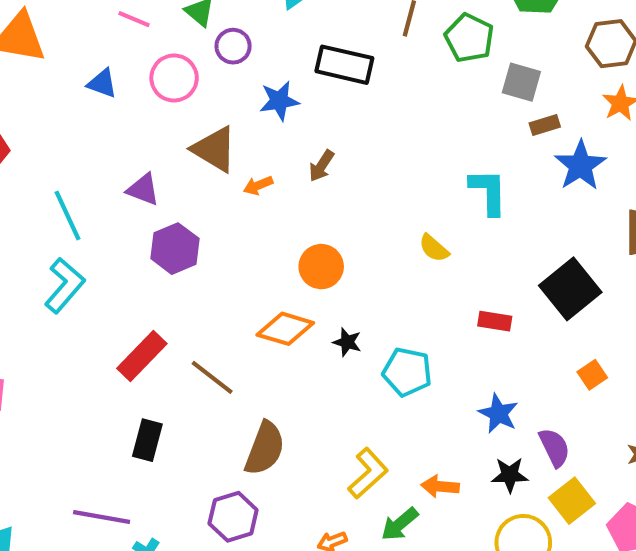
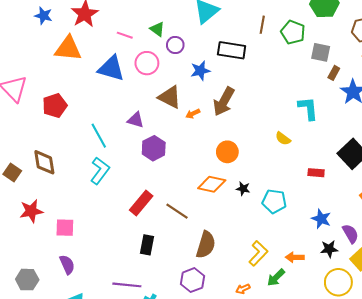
blue triangle: (102, 83) -> (111, 68), size x1.8
brown rectangle: (545, 125) -> (334, 73), turned -40
brown arrow: (321, 166) -> (224, 102), size x1.8

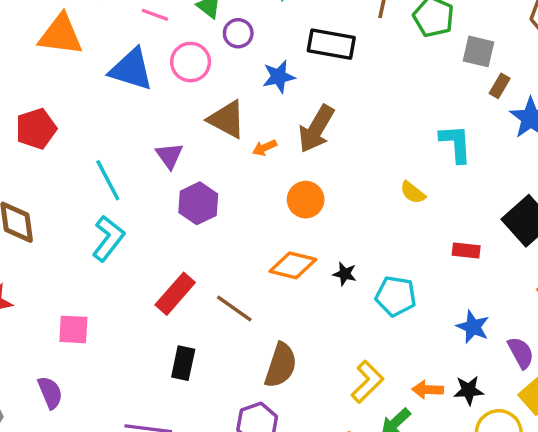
purple triangle: (136, 120) -> (169, 156), turned 36
orange circle: (227, 152) -> (306, 200), moved
pink square: (65, 228) -> (73, 329), moved
black star: (329, 249) -> (469, 390), moved

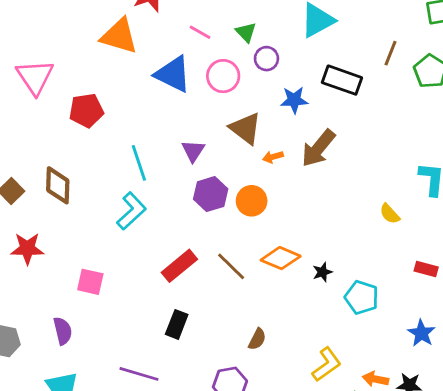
orange circle: (306, 200) -> (252, 201), moved
black star: (345, 274) -> (322, 272), turned 30
brown line: (234, 309) -> (231, 266), moved
brown semicircle: (281, 365) -> (257, 339), size x0.6

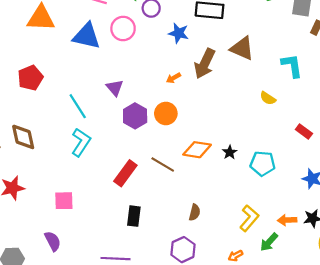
blue star: (294, 100) -> (179, 33), turned 30
brown triangle: (245, 128) -> (242, 48), moved
red rectangle: (426, 269) -> (304, 132), turned 35

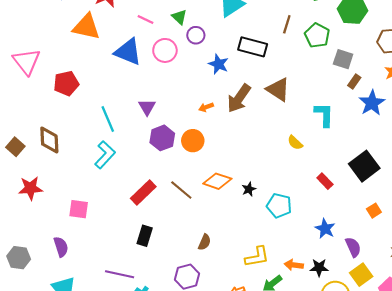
yellow L-shape: (249, 218) -> (257, 257), turned 30

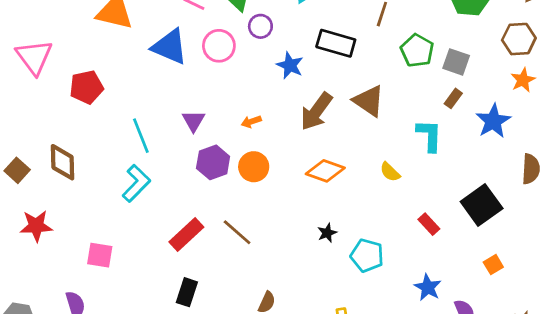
green pentagon: (317, 35) -> (417, 51), moved
brown rectangle: (354, 82) -> (453, 98), moved
orange arrow: (206, 107) -> (251, 122), moved
orange diamond: (217, 181) -> (325, 171), moved

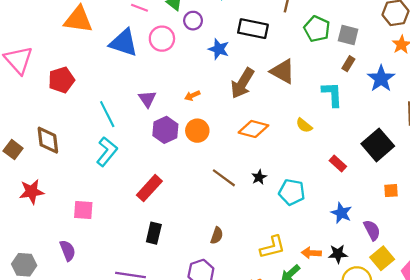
brown line: (237, 232) -> (224, 178), moved
orange square: (493, 265) -> (391, 191), turned 32

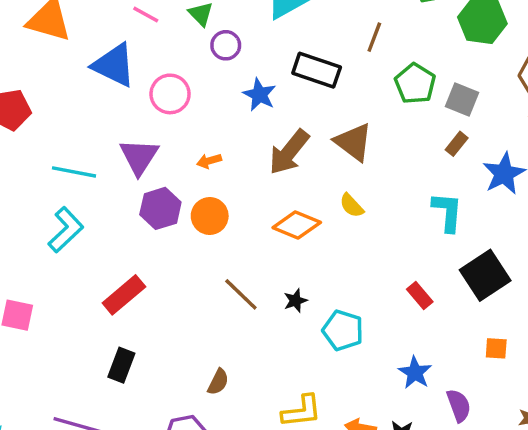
pink circle: (162, 39) -> (170, 94), moved
cyan L-shape: (332, 94) -> (447, 212), moved
purple triangle: (147, 99) -> (139, 157), size x1.4
cyan line: (107, 114) -> (74, 172), turned -60
yellow semicircle: (304, 125) -> (352, 206), moved

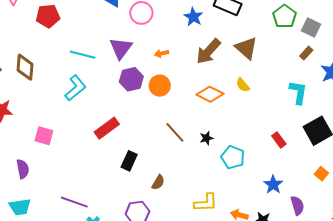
orange square: (496, 348) -> (321, 174), turned 32
black rectangle: (121, 365) -> (129, 161), moved

